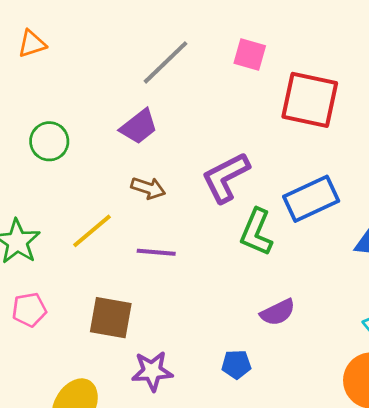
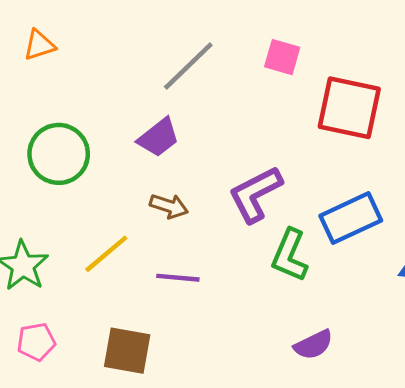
green circle: (49, 141) -> (59, 154), size x1.4

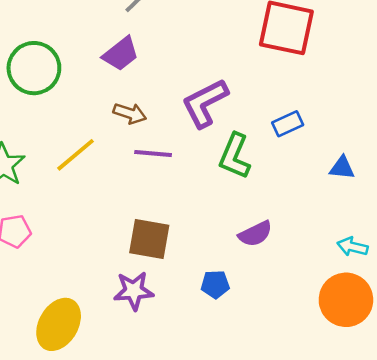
blue rectangle: (351, 218) -> (288, 124), size x0.6
purple line: (178, 278) -> (153, 154), moved
brown square: (127, 351) -> (149, 239), moved

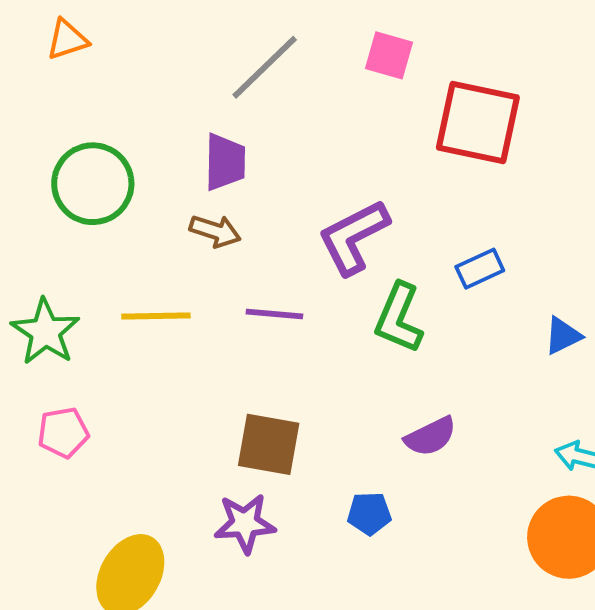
purple trapezoid: (121, 54) -> (225, 162), turned -51
brown arrow: (130, 113) -> (215, 231), moved
yellow line: (75, 155) -> (156, 316), turned 39
blue triangle: (342, 168) -> (563, 336), turned -32

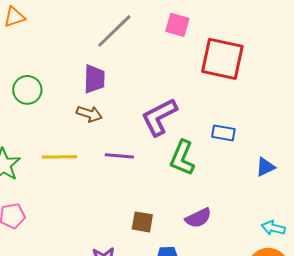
green circle: (93, 184) -> (27, 90), size x0.7
blue rectangle: (480, 269) -> (223, 133), turned 35
brown square: (269, 444) -> (142, 222), moved, size x0.7

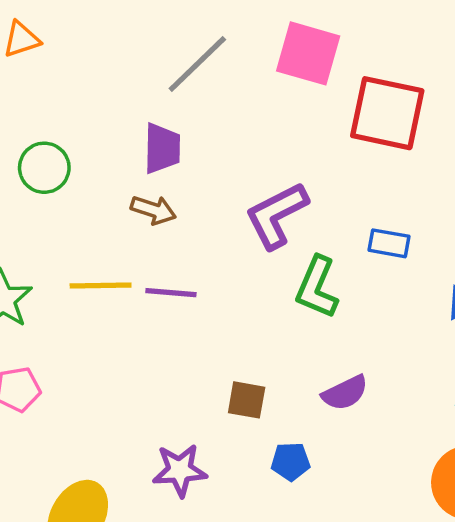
pink square: (177, 25) -> (308, 53), size x1.5
purple line: (119, 156) -> (171, 293), moved

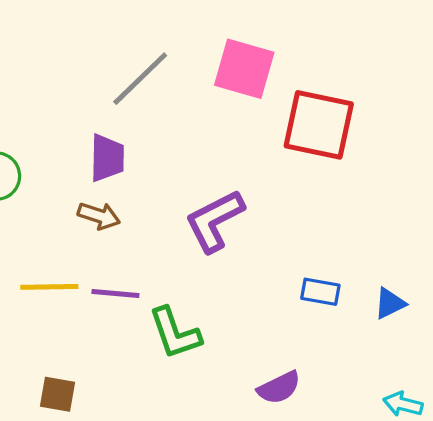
blue rectangle: (389, 243) -> (320, 292), moved
green L-shape: (317, 287) -> (175, 333), moved, turned -42
brown square: (247, 400) -> (58, 394), moved

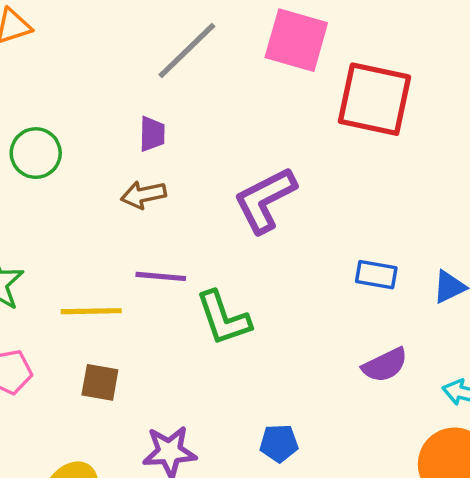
purple trapezoid: (107, 158) -> (152, 134), size x0.7
brown arrow: (99, 216) -> (143, 195), turned 150
yellow line: (49, 287) -> (91, 311), moved
purple semicircle: (279, 388) -> (385, 365), moved

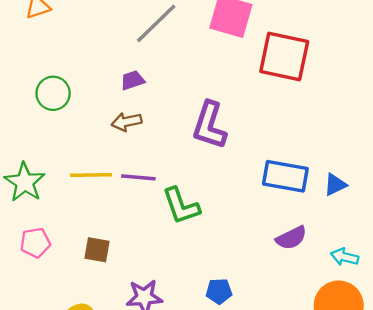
purple trapezoid: (152, 134) -> (132, 80), turned -110
purple L-shape: (265, 200) -> (210, 125), turned -45
blue rectangle: (376, 275) -> (285, 176), size x1.6
yellow line: (91, 311) -> (91, 175), moved

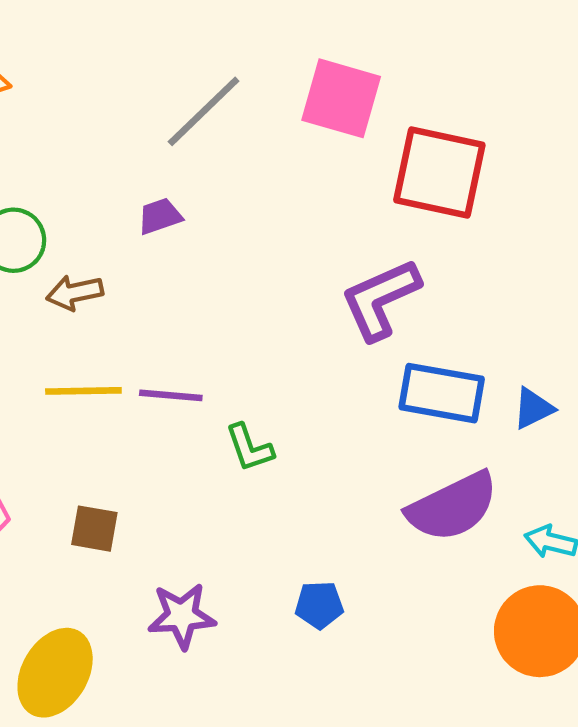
brown arrow: (127, 122) -> (75, 293), moved
purple L-shape: (210, 125) -> (380, 299), moved, turned 48
green L-shape: (181, 206) -> (249, 448), size x0.7
purple semicircle: (291, 238) -> (453, 507), size x1.6

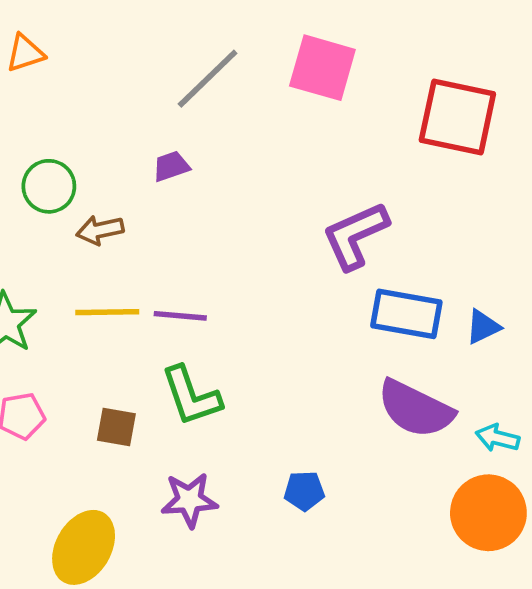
red square: (439, 173) -> (457, 117), moved
green L-shape: (249, 448) -> (191, 396), moved, size x1.5
purple semicircle: (453, 507) -> (415, 409), turned 52

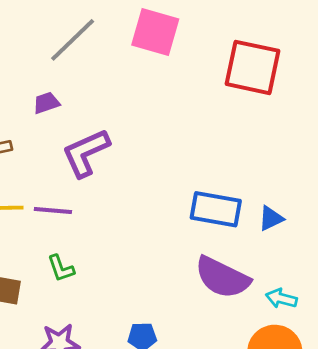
purple L-shape: (355, 236) -> (86, 153), moved
green L-shape: (191, 396) -> (61, 268), size x0.6

